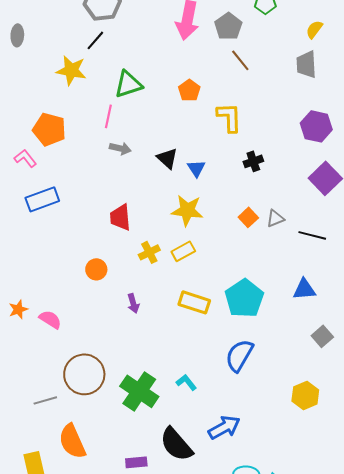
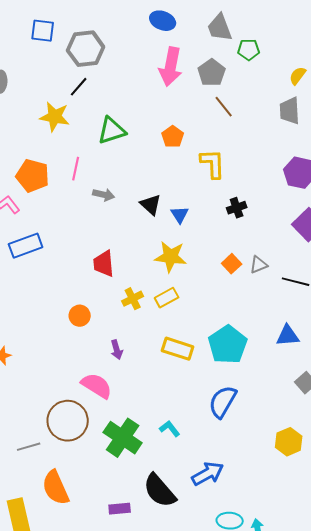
pink line: (108, 116) -> (76, 169), moved
pink semicircle: (50, 319) -> (97, 386), moved, size x1.4

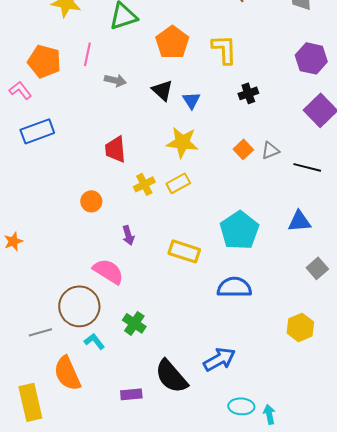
orange pentagon: (173, 137) -> (172, 42), moved, size x1.5
yellow rectangle: (178, 349) -> (184, 251), moved
blue semicircle: (223, 402) -> (234, 287), turned 60
cyan L-shape: (170, 429) -> (94, 341), moved
green cross: (123, 438) -> (134, 323), size x0.6

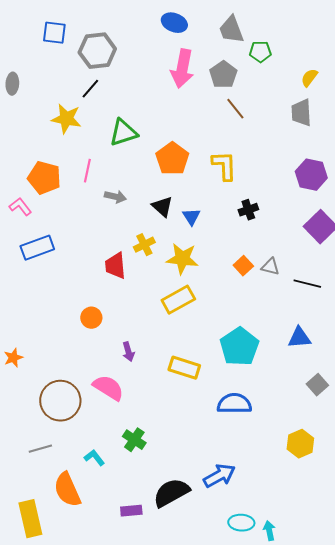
gray triangle: (270, 150) -> (270, 267), turned 36
yellow rectangle: (178, 183) -> (178, 300), size x1.4
yellow cross: (144, 184) -> (144, 245), moved
brown circle: (79, 306) -> (60, 401), moved
black semicircle: (171, 376) -> (171, 493), turned 102

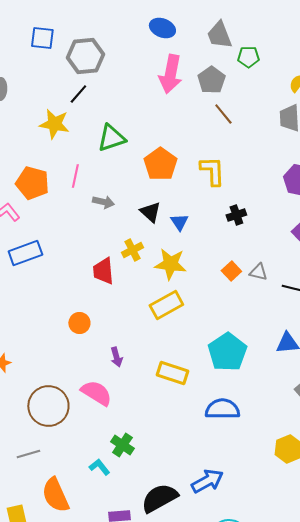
cyan L-shape: (94, 458) -> (99, 467), moved

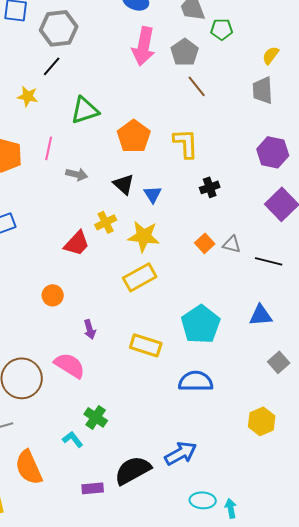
yellow star: (54, 124) -> (28, 96), size x0.7
red trapezoid: (103, 271) -> (77, 243), turned -132

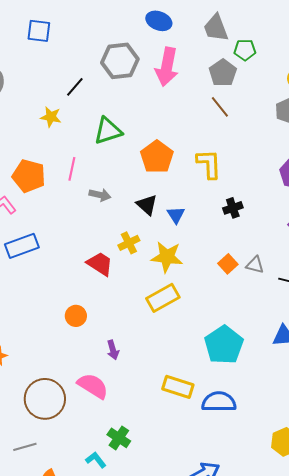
gray hexagon: (59, 28) -> (120, 61), moved
gray pentagon: (185, 52) -> (223, 73), moved
red trapezoid: (77, 243) -> (100, 264), turned -100
yellow rectangle: (146, 345) -> (178, 387), moved

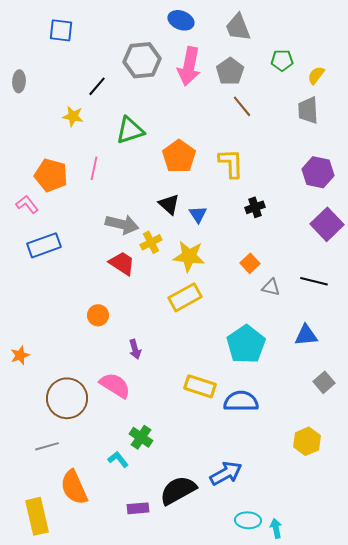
green pentagon: (245, 50) -> (282, 60), moved
gray pentagon: (223, 73) -> (230, 71), moved
gray arrow: (100, 195) -> (122, 224), moved, size x1.5
gray triangle: (255, 265) -> (271, 287), moved

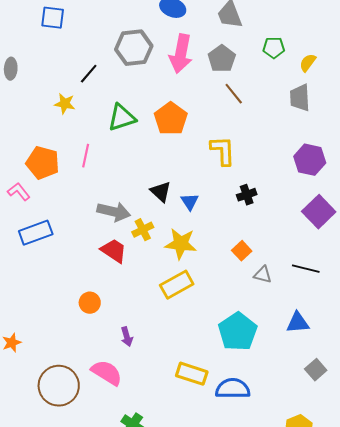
orange pentagon: (179, 156) -> (171, 119), moved

